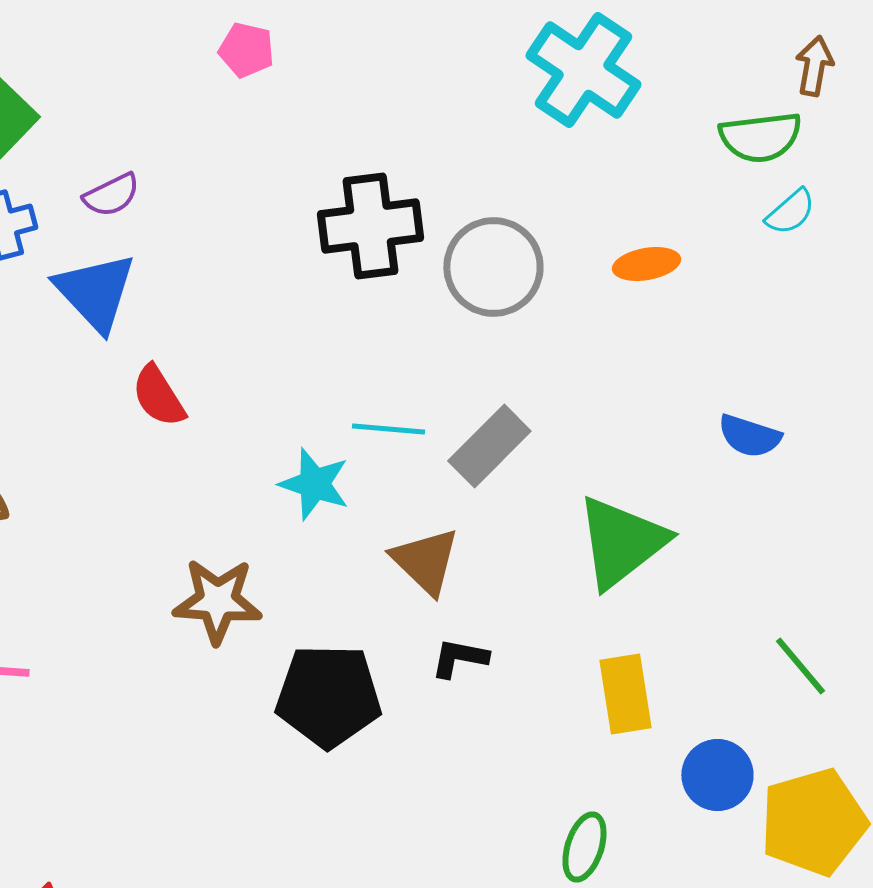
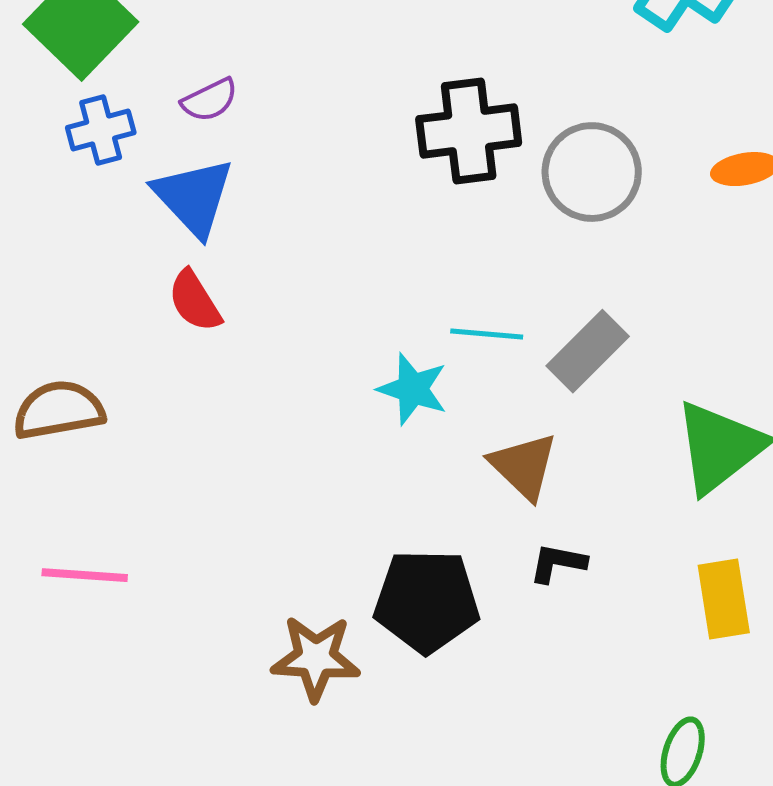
red semicircle: (158, 396) -> (195, 301), moved
brown star: (217, 601) -> (316, 658), moved

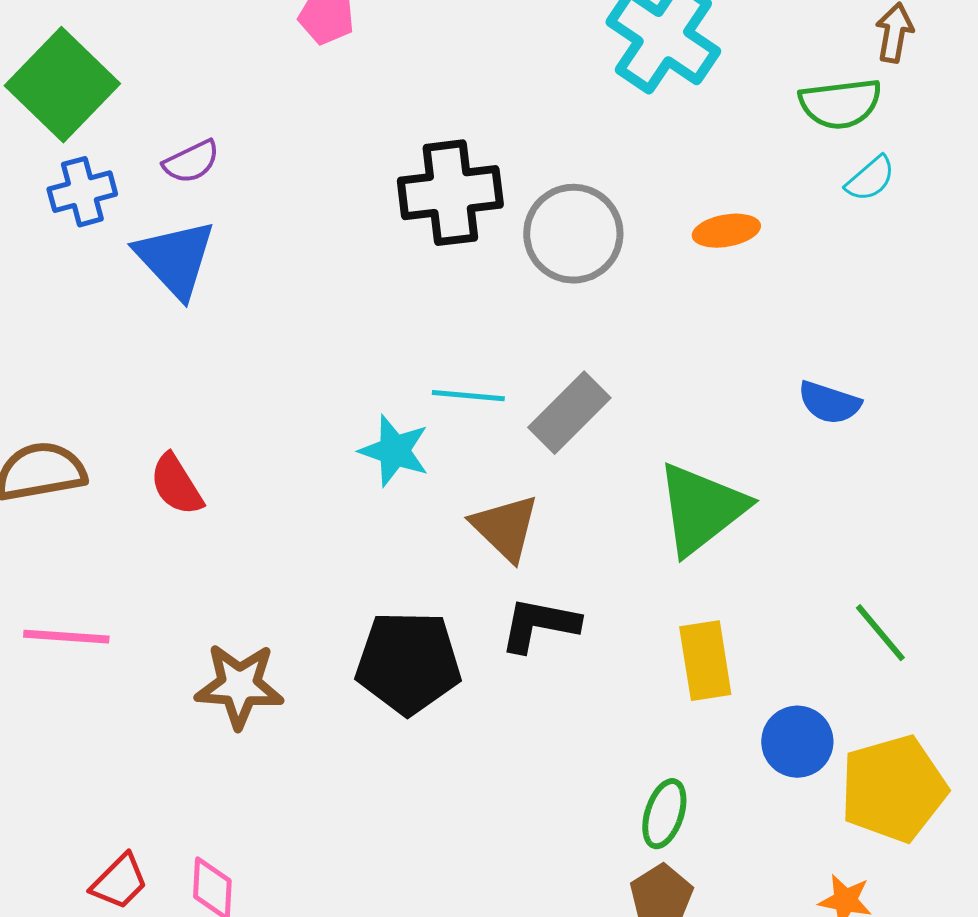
red semicircle: (195, 301) -> (176, 485), moved
black L-shape: (558, 563) -> (539, 625), size x1.4
brown star: (316, 658) -> (239, 686), moved

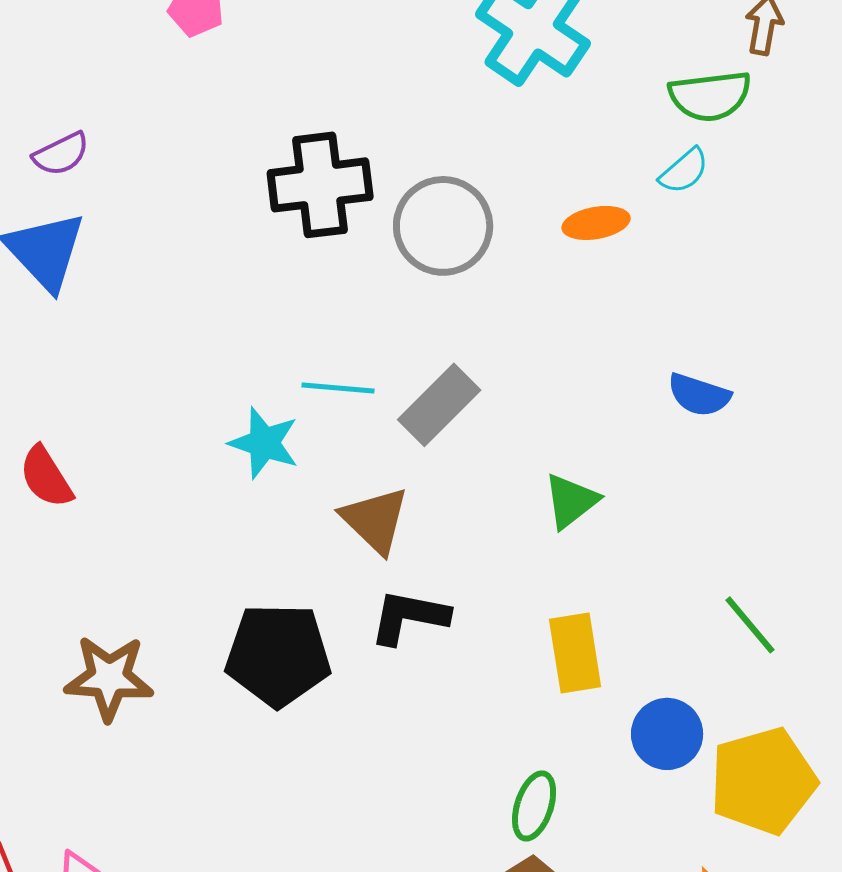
cyan semicircle: (870, 179) -> (684, 171), moved
green triangle: (701, 509) -> (571, 501), size x0.6

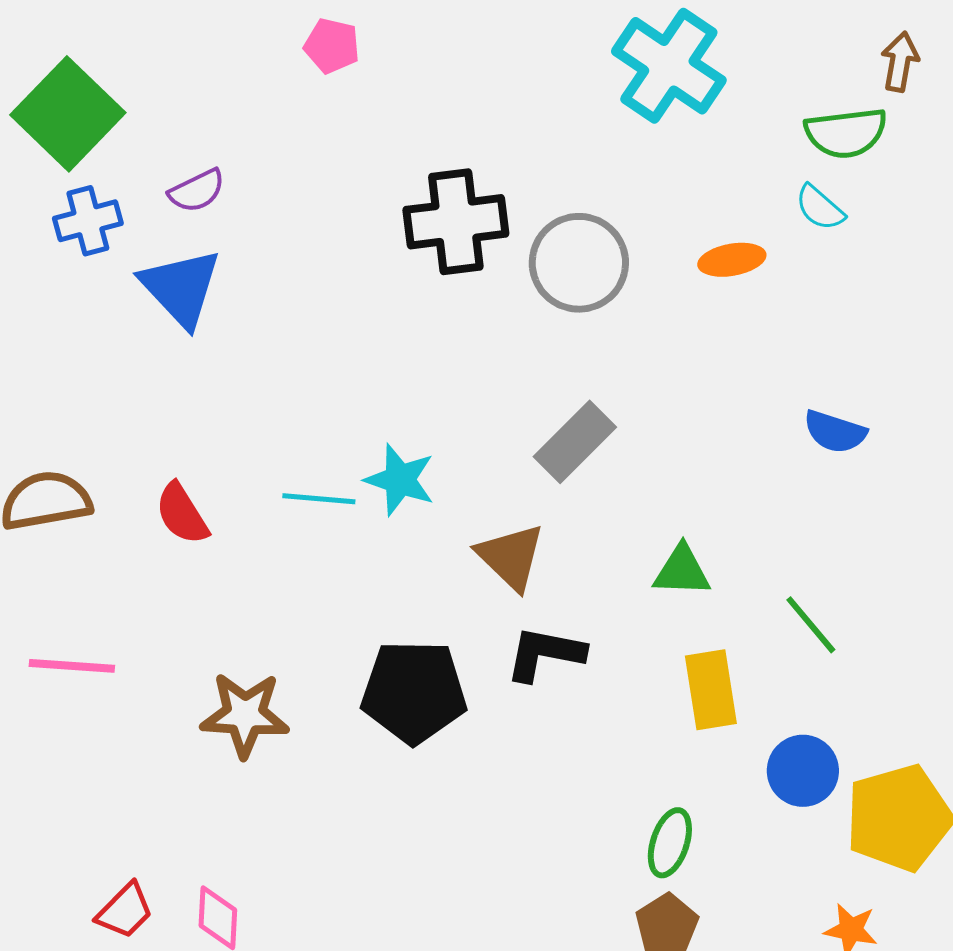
cyan semicircle: (684, 171) -> (820, 208), turned 82
cyan line: (338, 388) -> (319, 499), moved
green triangle: (571, 501) -> (682, 571), moved, turned 40
green line: (750, 625) -> (811, 625), moved

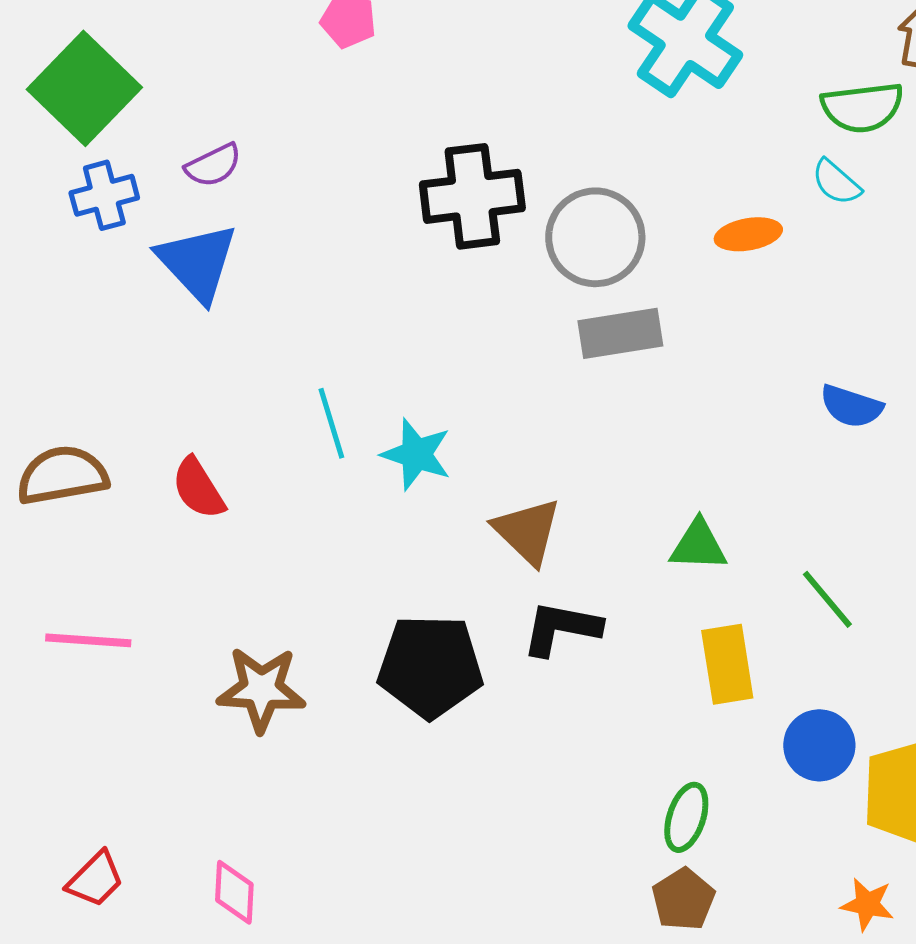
gray rectangle: (575, 442) -> (620, 333), moved, turned 36
cyan line: (319, 499) -> (331, 423), moved, turned 68
red trapezoid: (125, 911) -> (95, 879), moved

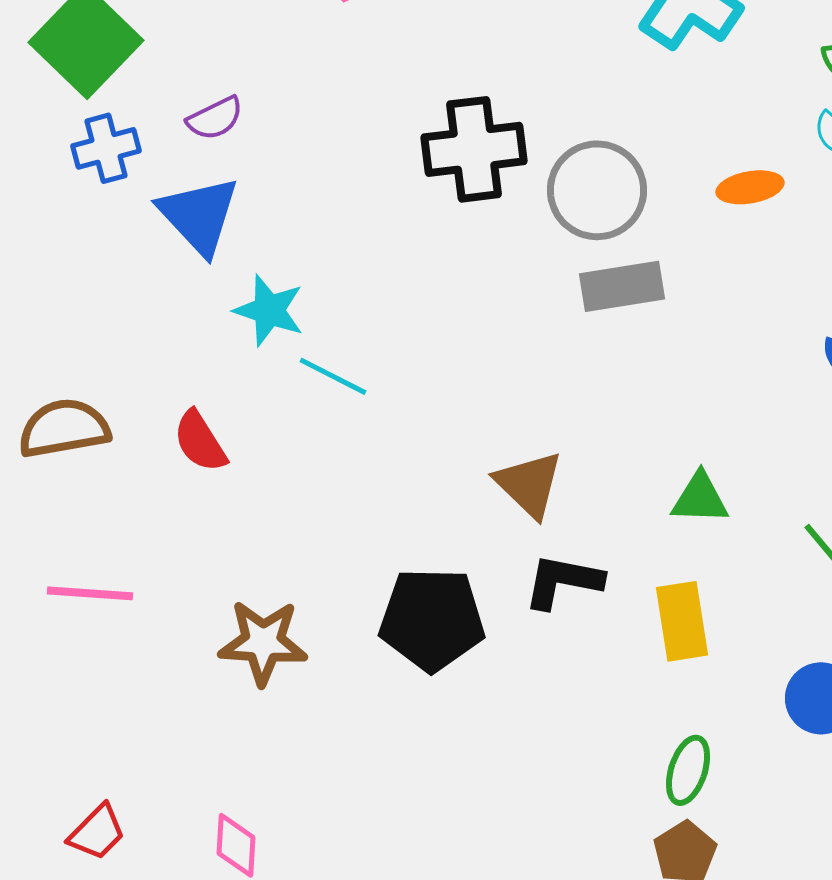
cyan line: (331, 423) -> (333, 376), turned -46
cyan star: (416, 454) -> (269, 310), moved
yellow rectangle: (727, 664) -> (682, 621), moved

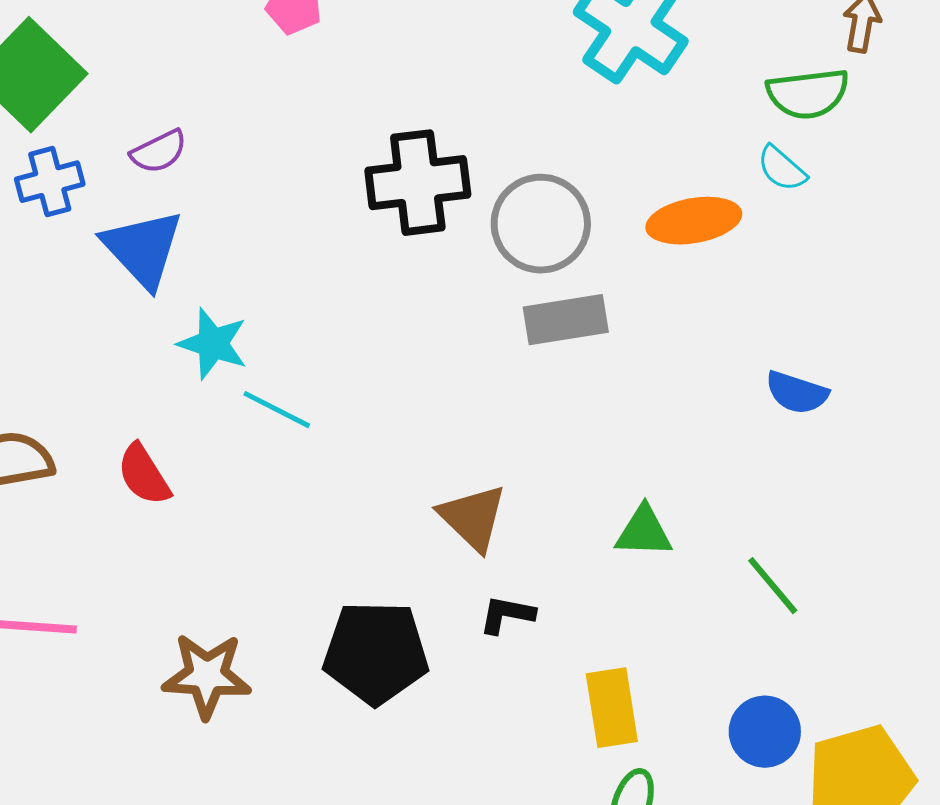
orange ellipse: (750, 187) -> (694, 221), size x1.4
black L-shape: (563, 581) -> (507, 615), size x0.7
yellow rectangle: (682, 621) -> (612, 708), moved

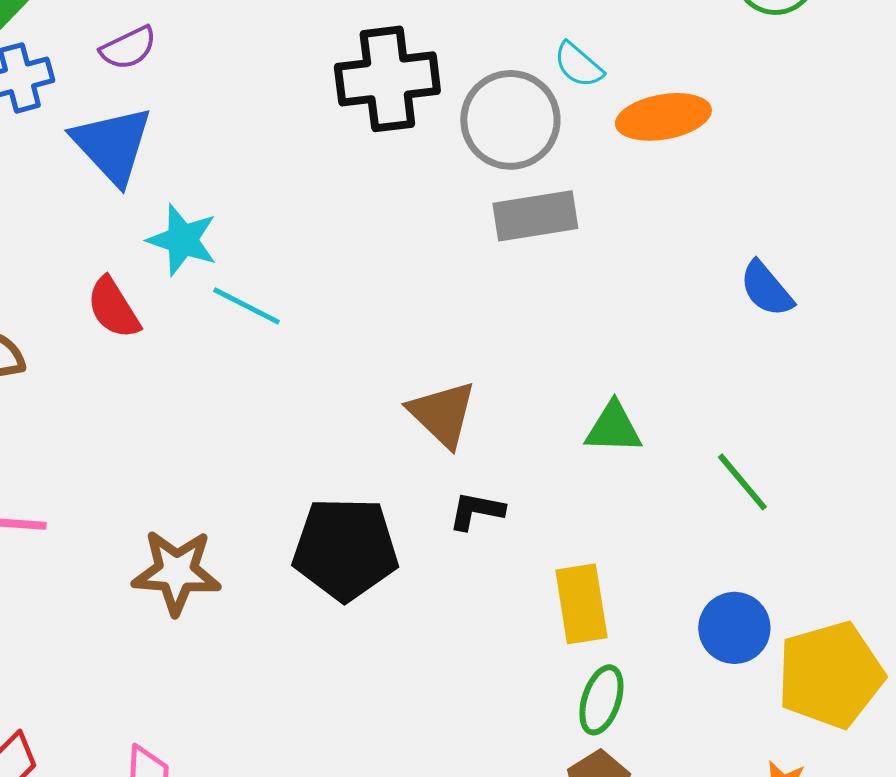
cyan semicircle: (782, 169) -> (578, 65), moved
blue semicircle: (797, 393) -> (766, 289), turned 32
red semicircle: (144, 475) -> (113, 308), moved

